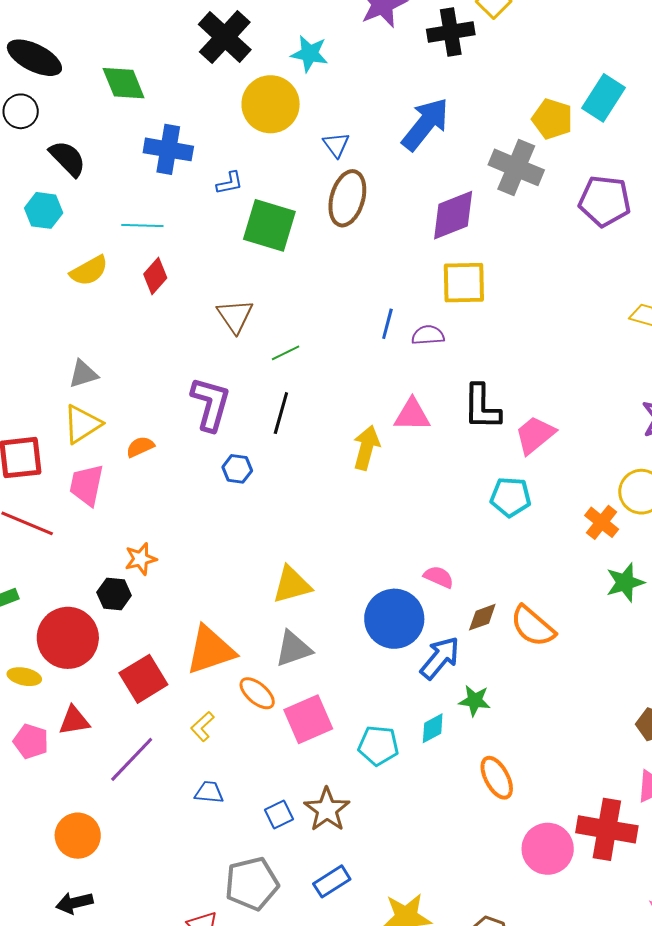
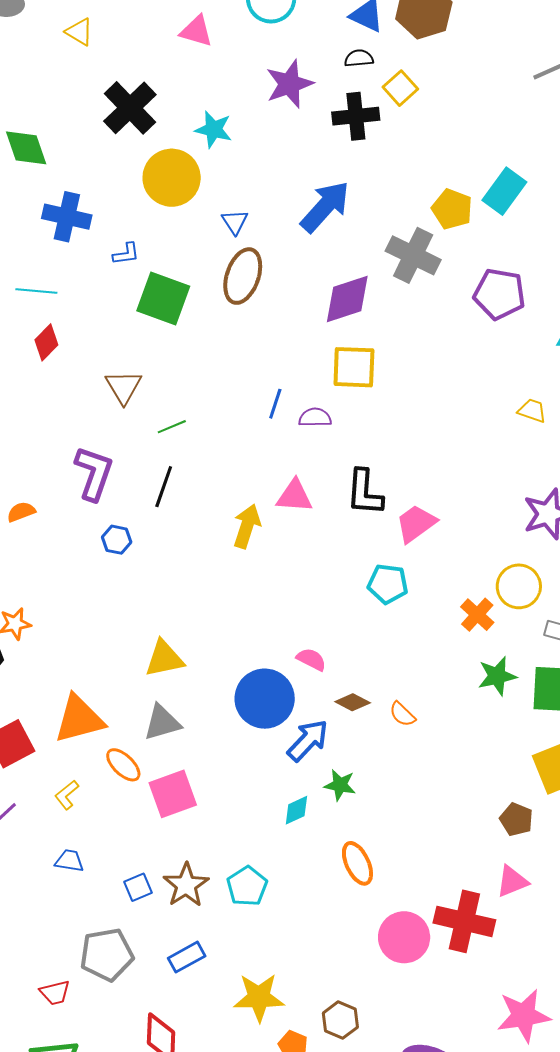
brown diamond: (482, 617) -> (353, 702), turned 44
orange semicircle: (533, 626) -> (402, 714), size x0.6
cyan pentagon: (378, 745) -> (247, 886), moved, turned 30

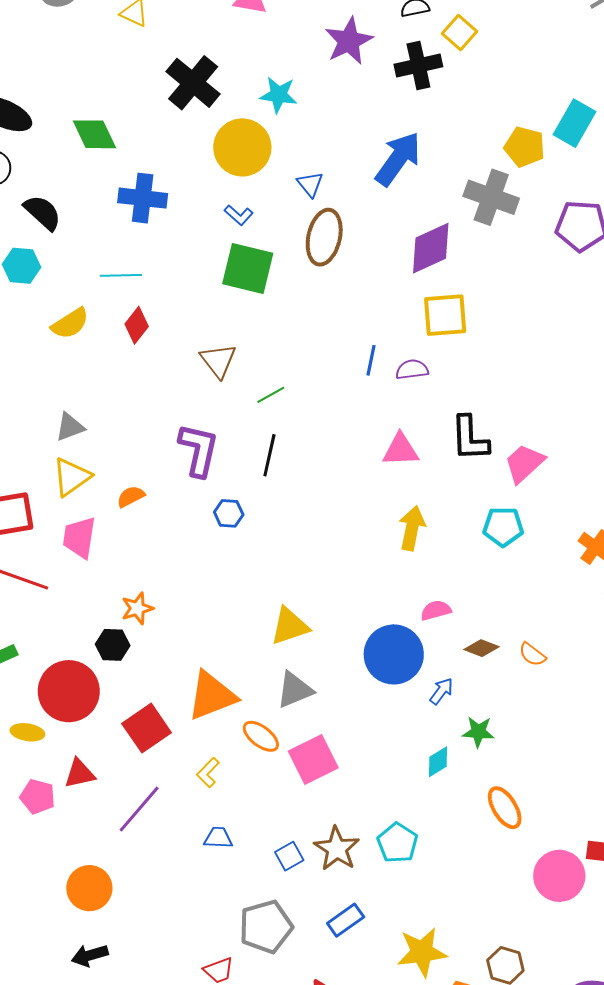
blue L-shape: (126, 254) -> (239, 215), moved, turned 56
yellow arrow: (247, 526) -> (412, 528), moved
pink semicircle: (311, 659) -> (436, 610), turned -36
blue arrow: (308, 740) -> (441, 691), size x0.6

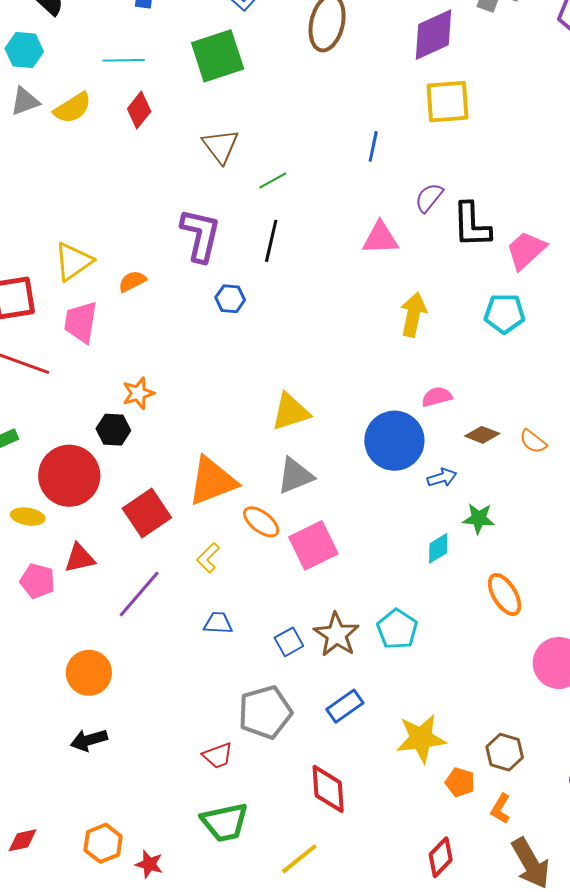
green square: (248, 268) -> (218, 56), moved, turned -32
purple semicircle: (412, 369) -> (429, 198), moved, turned -44
gray triangle: (70, 427) -> (25, 101), moved
pink triangle: (401, 450) -> (380, 238), moved
blue arrow: (441, 691) -> (442, 478), turned 36

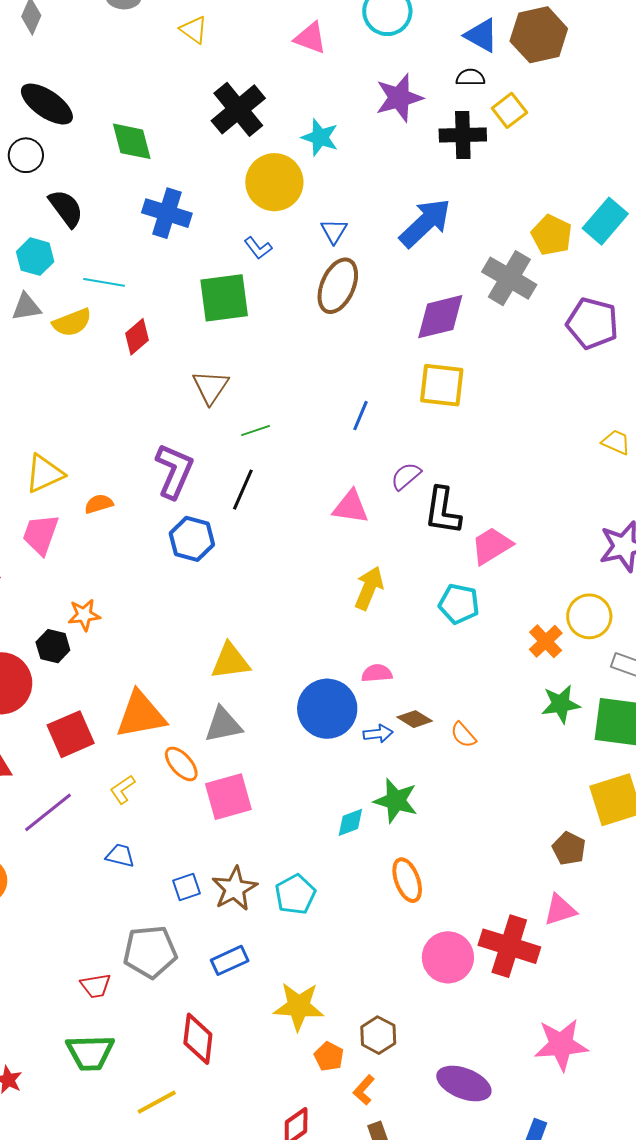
cyan line: (124, 60) -> (104, 282), moved
blue hexagon: (230, 299) -> (192, 539), size x1.5
blue arrow: (442, 478) -> (378, 734), moved
green star: (479, 518) -> (396, 801), size x1.4

